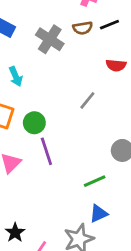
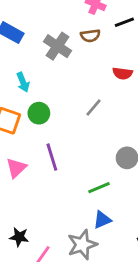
black line: (109, 25) -> (124, 22), moved
green circle: (34, 123) -> (39, 113), moved
black star: (15, 233) -> (19, 237), turned -30

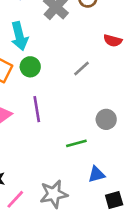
cyan arrow: (23, 82) -> (19, 36), size x1.5
blue triangle: (102, 220) -> (96, 174), moved

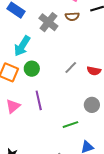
cyan arrow: (19, 36) -> (22, 46), turned 50
red semicircle: (113, 41) -> (94, 71), moved

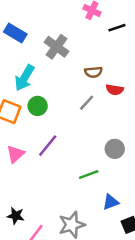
brown semicircle: (72, 16) -> (93, 72), moved
red semicircle: (94, 71) -> (115, 90), moved
purple line: (39, 100) -> (48, 146), turned 54

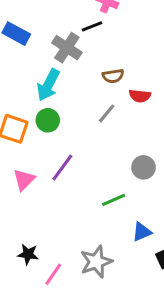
black line: (117, 28) -> (92, 26), moved
cyan arrow: (24, 78) -> (48, 85), moved

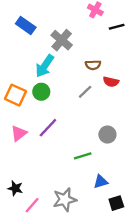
black line: (92, 26) -> (117, 27), moved

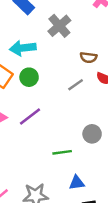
cyan arrow: (45, 66) -> (23, 48), moved, turned 40

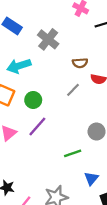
green circle: (29, 77) -> (33, 100), moved
blue triangle: (77, 183) -> (91, 178), turned -32

